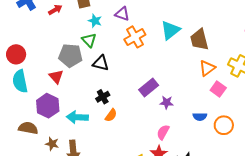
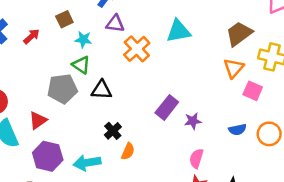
cyan triangle: (170, 30) -> (178, 31), turned 40
brown trapezoid: (199, 40) -> (239, 34), moved, turned 80
red triangle: (56, 77) -> (38, 120), moved, turned 49

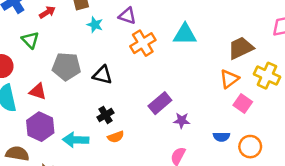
green triangle: (81, 65) -> (30, 40), moved
red triangle: (38, 120) -> (38, 91), turned 42
orange semicircle: (128, 151) -> (116, 137), turned 35

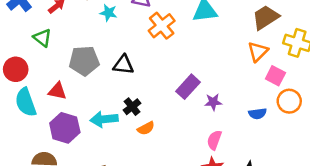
cyan arrow: (76, 140) -> (104, 119), moved
orange circle: (250, 147) -> (289, 101), moved

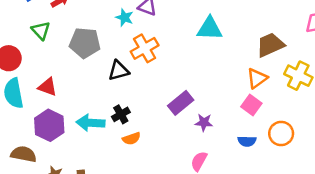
cyan star: (108, 13) -> (124, 18), moved
orange cross: (162, 26) -> (145, 48), moved
gray pentagon: (84, 61) -> (85, 43), moved
black triangle: (123, 65) -> (119, 71), turned -30
pink square: (275, 76) -> (251, 105), moved

